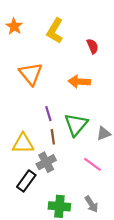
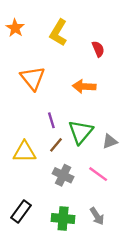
brown line: (53, 137) -> (56, 145), turned 48
gray cross: (46, 162) -> (63, 175), moved, turned -36
black rectangle: (26, 181) -> (21, 211), moved

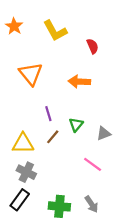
yellow L-shape: (58, 33) -> (55, 31), turned -60
green triangle: (81, 132) -> (76, 125), size x0.6
gray cross: (63, 175) -> (26, 172), moved

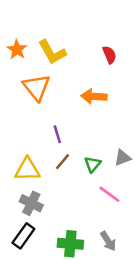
orange star: (14, 26) -> (17, 50), moved
yellow L-shape: (55, 31) -> (52, 52), moved
green triangle: (76, 125) -> (93, 164), moved

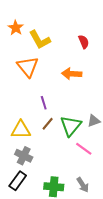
orange star: (17, 50) -> (16, 28), moved
green triangle: (93, 164) -> (71, 126), size x1.6

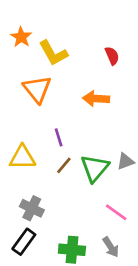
yellow triangle: (21, 130) -> (22, 157), moved
pink line: (84, 149) -> (116, 212), moved

